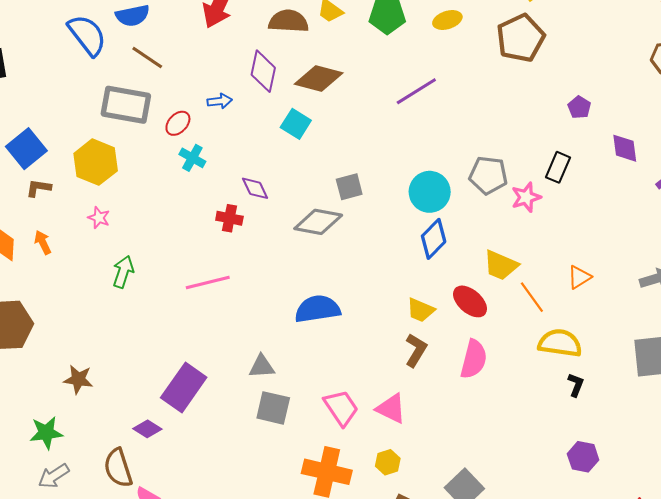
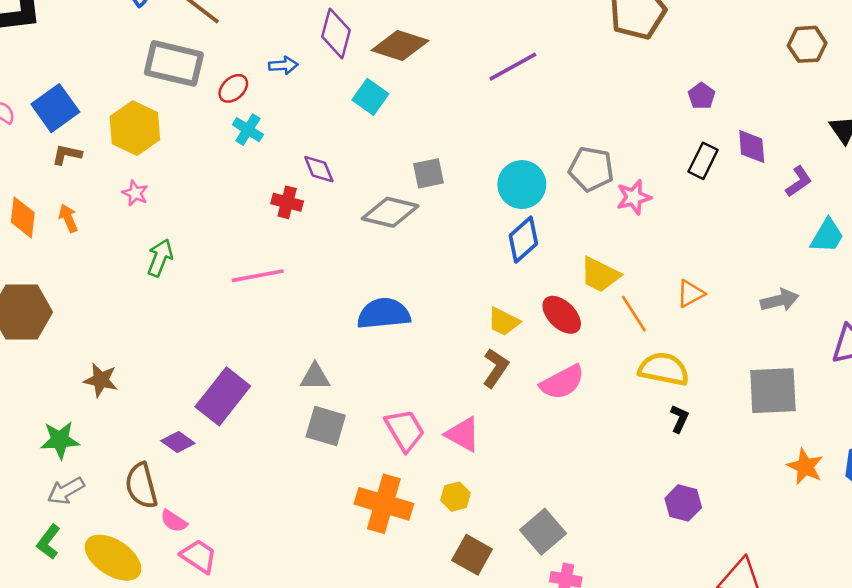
black rectangle: (558, 167) -> (703, 161), moved
pink semicircle: (474, 359) -> (562, 382), turned 45

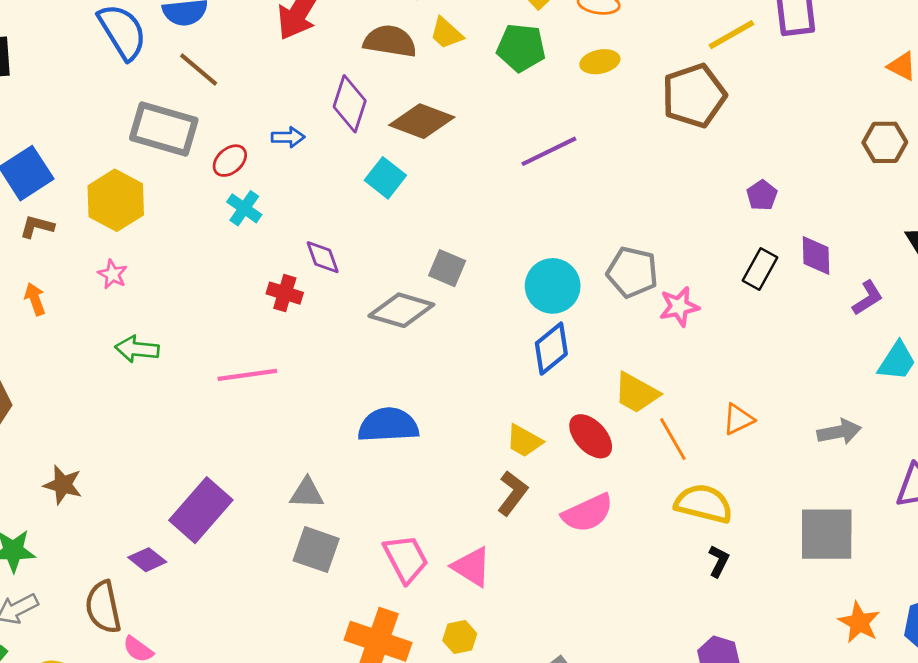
gray square: (429, 173) -> (447, 268), turned 32
green arrow: (160, 258) -> (137, 349), turned -108

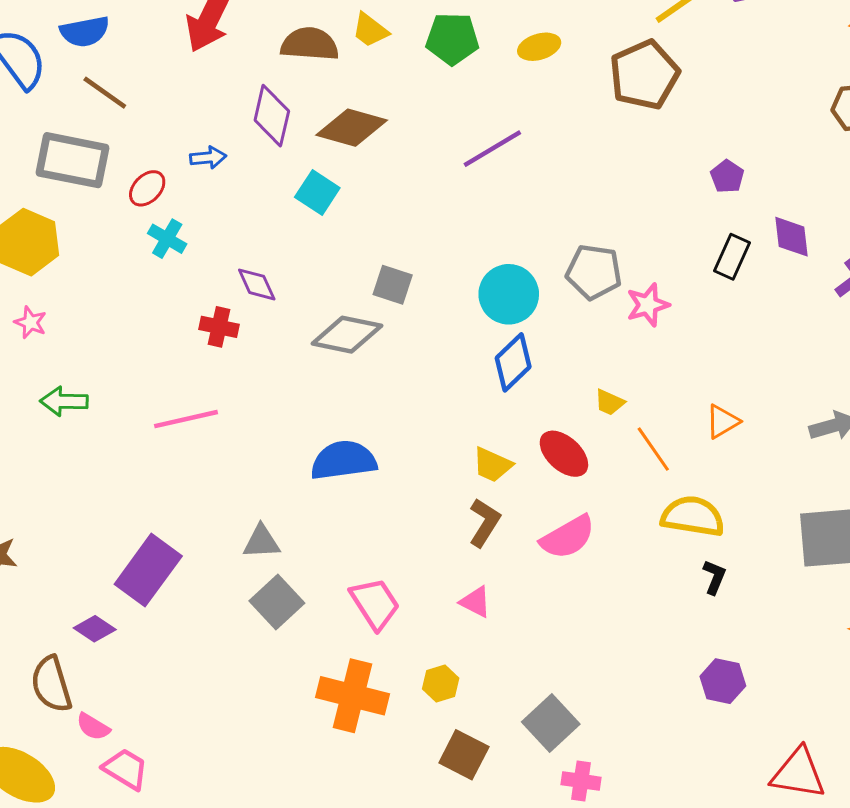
yellow trapezoid: (636, 393) -> (609, 402), size x0.6
gray square: (316, 550) -> (277, 602), turned 33
pink triangle: (472, 567) -> (475, 602), moved, size x0.7

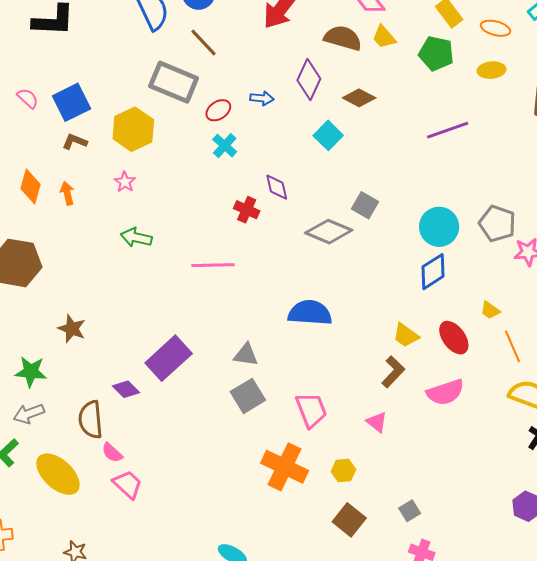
brown diamond: (352, 128) -> (359, 98), size x0.7
gray square: (551, 723) -> (410, 511), size x0.6

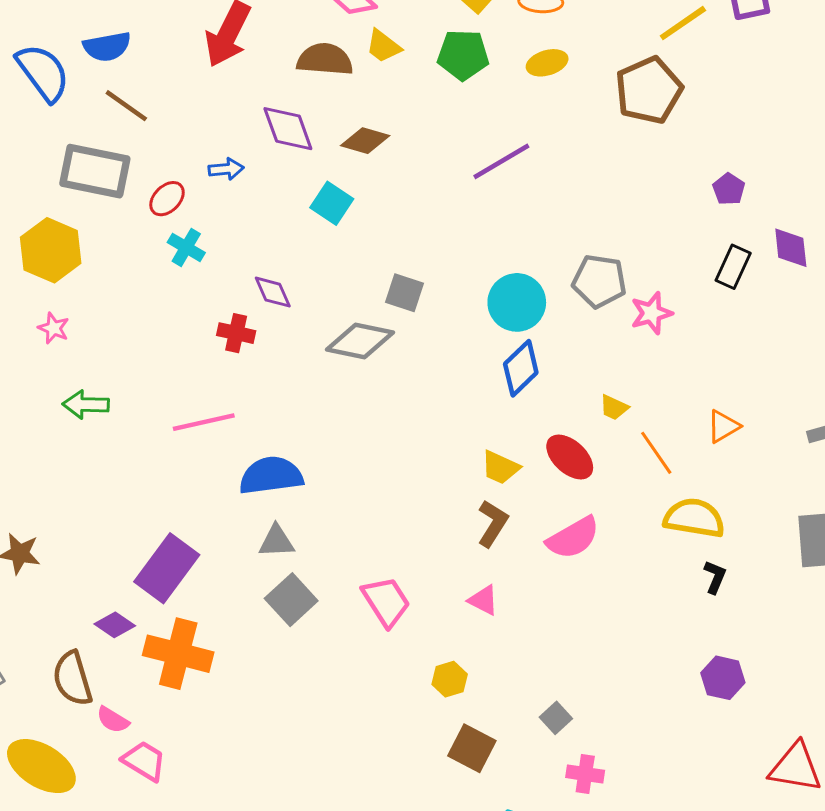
purple diamond: (309, 79) -> (288, 129), turned -33
blue semicircle: (310, 313) -> (271, 476), moved
orange cross: (285, 467) -> (178, 654), moved

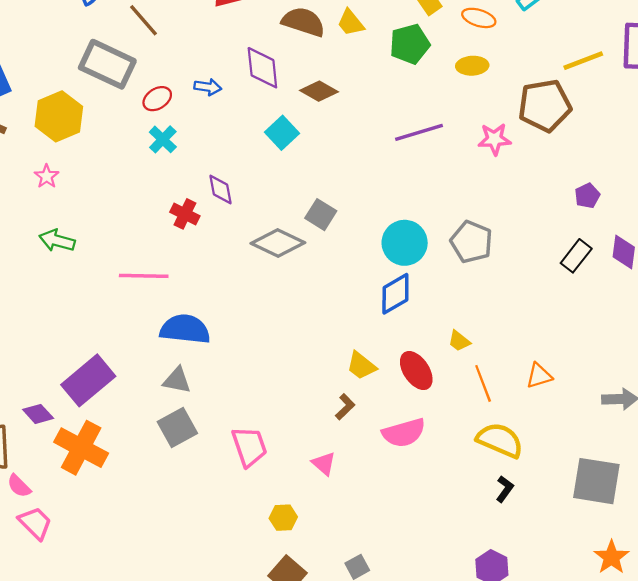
green pentagon: (463, 55) -> (410, 44), turned -30
pink star: (651, 313) -> (494, 139), moved
brown L-shape: (493, 523) -> (345, 407), size x0.7

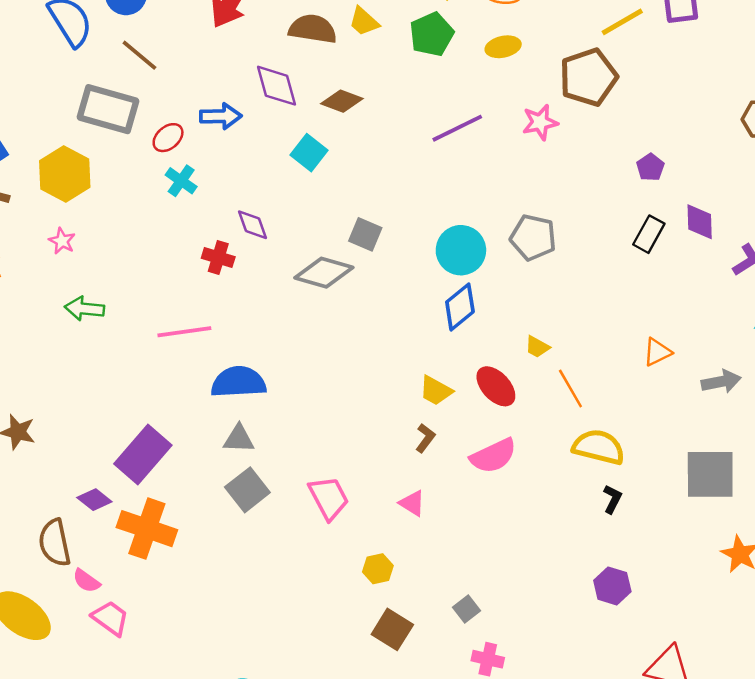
blue arrow: (208, 87) -> (221, 116), size x1.4
orange triangle: (539, 376) -> (657, 352), moved

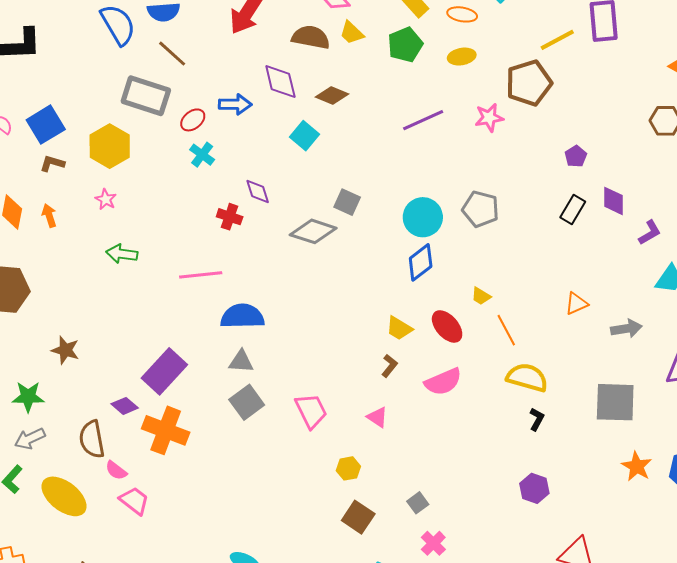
pink cross: (488, 659) -> (433, 543), turned 30

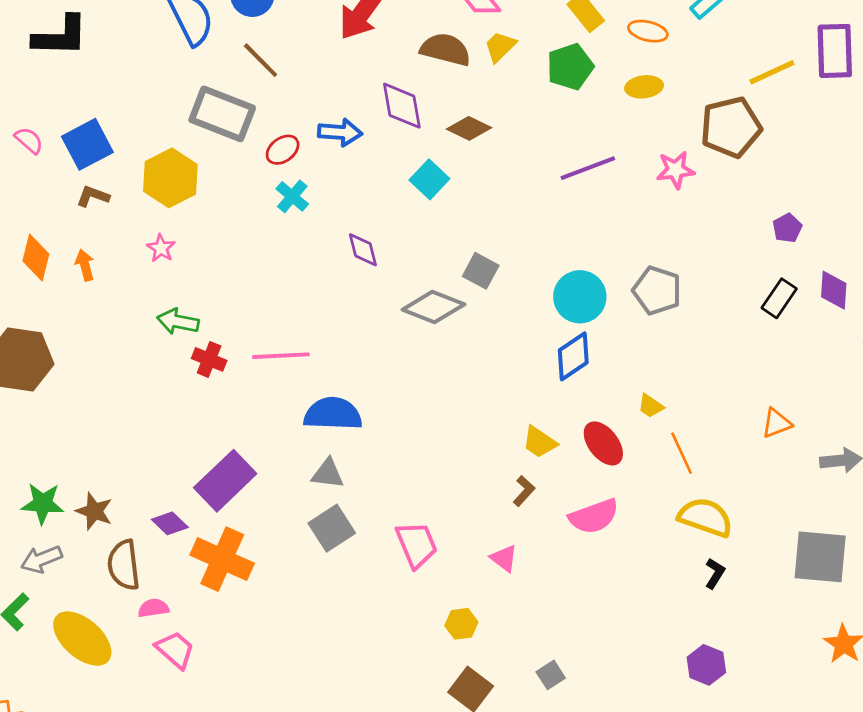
yellow trapezoid: (352, 33) -> (500, 47), turned 88
red cross: (230, 217) -> (209, 359), moved
brown star: (65, 350) -> (94, 511), moved
pink semicircle: (116, 470) -> (153, 608), turned 130

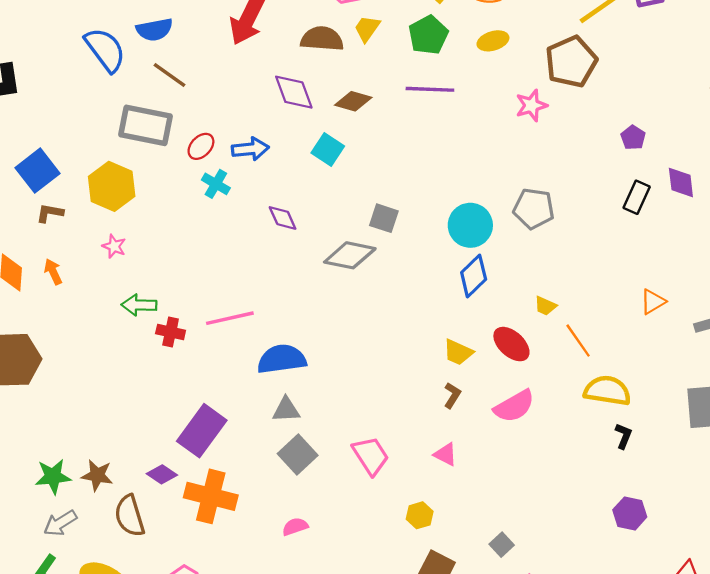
blue arrow: (340, 132) -> (250, 149), moved
purple line: (588, 168) -> (430, 89), moved, turned 33
pink semicircle: (153, 608) -> (295, 527), moved

